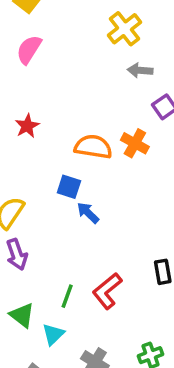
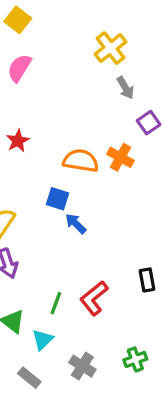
gray arrow: (140, 70) -> (125, 88), turned -125

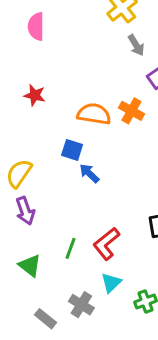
pink semicircle: (19, 68) -> (36, 26), turned -32
red star: (18, 141) -> (35, 95), turned -30
cyan triangle: (43, 340) -> (111, 283), moved
gray cross: (82, 366) -> (81, 305), moved

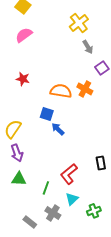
pink semicircle: (36, 26) -> (24, 35), turned 54
green line: (71, 248) -> (46, 188), moved
green triangle: (30, 266) -> (19, 179), moved, turned -35

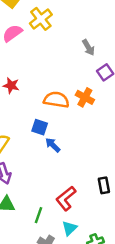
yellow cross: (79, 23) -> (41, 19), moved

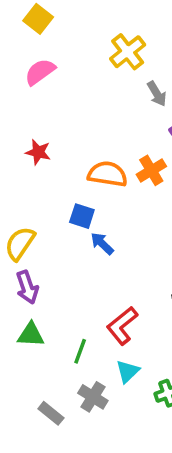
yellow cross: (41, 19) -> (128, 52), moved
orange cross: (85, 97) -> (151, 170), turned 30

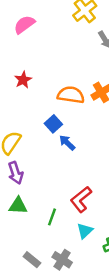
red star: (38, 152) -> (23, 80), turned 30
blue square: (82, 216) -> (53, 124), turned 30
gray cross: (93, 397) -> (62, 260), moved

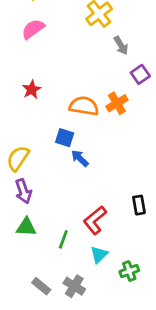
blue square: (53, 124) -> (65, 138), turned -30

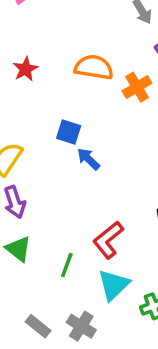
orange semicircle: (84, 106) -> (94, 67), moved
green triangle: (26, 227) -> (18, 249), turned 35
cyan triangle: (99, 255) -> (114, 285), size x1.4

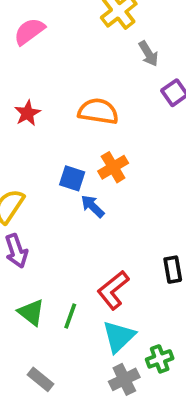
orange cross: (137, 87) -> (113, 167), moved
green triangle: (18, 249) -> (31, 312), moved
gray cross: (81, 326) -> (124, 379), moved, turned 32

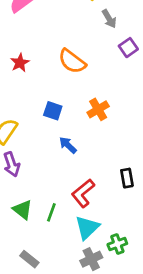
orange semicircle: (98, 111) -> (72, 61), turned -152
orange cross: (113, 167) -> (98, 109), moved
blue arrow: (93, 206) -> (68, 145), moved

